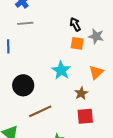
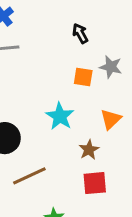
black arrow: (75, 24) -> (80, 33), moved

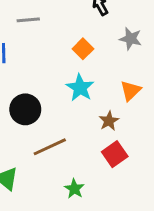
orange square: (83, 77) -> (83, 49), moved, turned 36
red square: (95, 183) -> (115, 154), turned -30

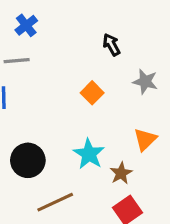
gray line: (28, 20) -> (17, 61), moved
cyan star: (80, 88) -> (89, 154), moved

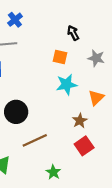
orange square: (92, 93) -> (60, 57), moved, turned -32
cyan star: (89, 154) -> (67, 84), moved, turned 30

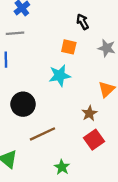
cyan star: (67, 84) -> (60, 76), moved

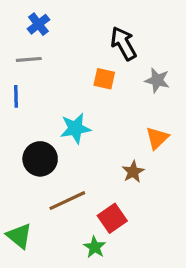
black arrow: (83, 22) -> (123, 43), size x1.5
cyan star: (60, 76) -> (75, 128), moved
red square: (94, 140) -> (112, 218), moved

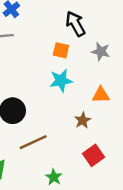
cyan star: (75, 128) -> (61, 80), moved
orange triangle: (157, 138) -> (101, 95), turned 42
red square: (112, 218) -> (94, 155), moved

